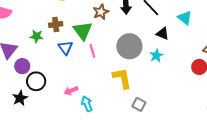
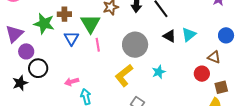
cyan triangle: (185, 18) -> (189, 35), moved, turned 35
green star: (37, 36) -> (44, 24), size x1.5
cyan star: (156, 56) -> (159, 72), moved
yellow L-shape: (122, 78) -> (124, 75), turned -125

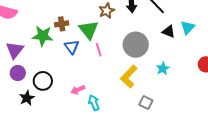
purple circle: (26, 51) -> (18, 73), moved

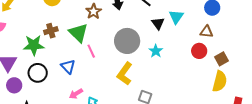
black triangle: (169, 31) -> (158, 23), turned 40
blue triangle: (72, 47) -> (68, 67), moved
cyan star: (163, 69) -> (156, 51), moved
black circle: (43, 81) -> (38, 73), moved

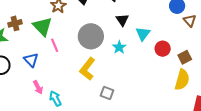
cyan triangle: (176, 17) -> (143, 34), moved
brown triangle: (207, 32) -> (190, 21), moved, turned 40
pink arrow: (76, 94) -> (38, 87), turned -88

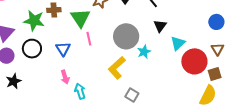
brown triangle: (190, 21) -> (217, 49), moved
cyan star: (119, 47) -> (144, 52), moved
red circle: (163, 49) -> (194, 61), size x1.6

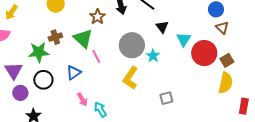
blue triangle: (63, 49) -> (74, 73), turned 42
brown triangle: (217, 49) -> (222, 28), moved
gray square: (132, 95) -> (166, 98), moved, turned -32

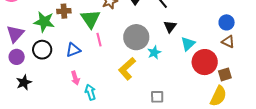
brown triangle: (222, 28) -> (228, 42), turned -32

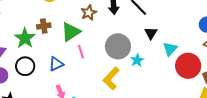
green triangle: (90, 19) -> (71, 32), turned 35
green star: (44, 22) -> (25, 38), turned 30

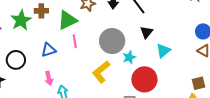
black circle: (25, 66) -> (16, 60), moved
red circle: (188, 66) -> (144, 79), moved

